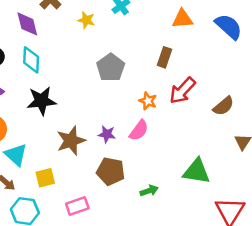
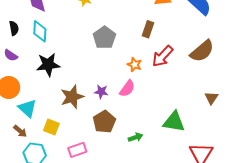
brown semicircle: (223, 106) -> (202, 51), moved, size x1.4
brown pentagon: (111, 171) -> (104, 122), turned 30
yellow square: (45, 178) -> (51, 127), turned 35

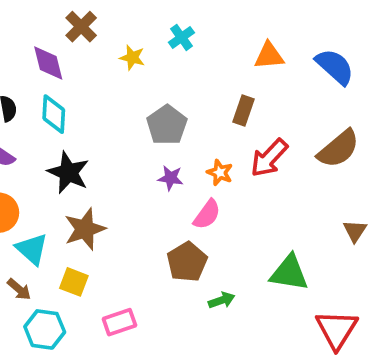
black star: (48, 65) -> (68, 173), turned 30
purple star: (101, 92) -> (171, 178), moved
brown star: (72, 97) -> (85, 229), moved
brown pentagon: (104, 122) -> (187, 262), moved

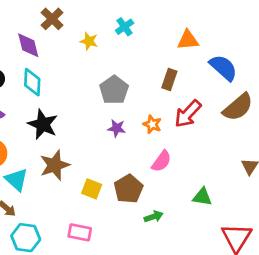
blue semicircle: (335, 67) -> (223, 68), moved
pink semicircle: (207, 214) -> (161, 161), moved
green triangle: (289, 273) -> (202, 197), size x0.7
yellow square: (74, 282) -> (92, 189), moved
pink rectangle: (119, 322) -> (80, 232), turned 30

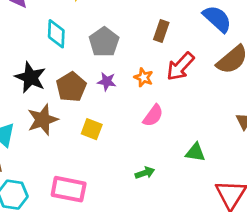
cyan diamond: (32, 82) -> (56, 34), moved
yellow square: (92, 189) -> (92, 129), moved
brown pentagon: (128, 189) -> (71, 87), moved
pink rectangle: (80, 232) -> (69, 189), size x1.4

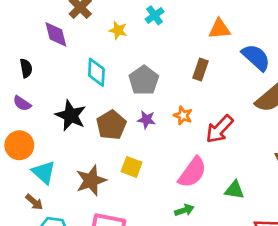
red arrow: (180, 66) -> (219, 129), moved
pink semicircle: (153, 116) -> (192, 172), moved, size x1.4
brown star: (43, 120) -> (91, 180), moved

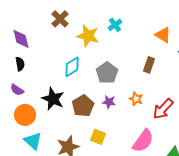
orange triangle: (219, 29) -> (163, 35), turned 36
yellow star: (118, 30) -> (88, 36), size x1.6
purple diamond: (56, 34) -> (21, 39), moved
cyan diamond: (96, 72) -> (72, 67), turned 55
orange circle: (19, 145) -> (25, 115), moved

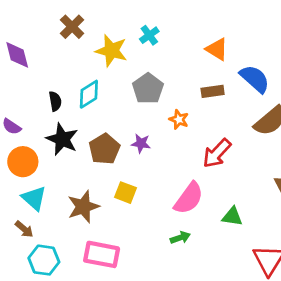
black semicircle: (20, 64) -> (55, 101), moved
brown rectangle: (149, 65) -> (213, 91), moved, turned 63
gray pentagon: (107, 73) -> (148, 89), moved
orange star: (136, 99) -> (179, 119), moved

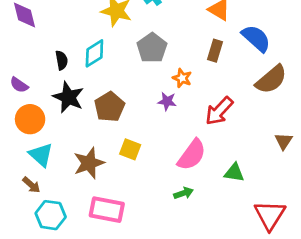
brown rectangle: (213, 91) -> (215, 51), turned -65
purple star: (141, 143) -> (167, 101), moved

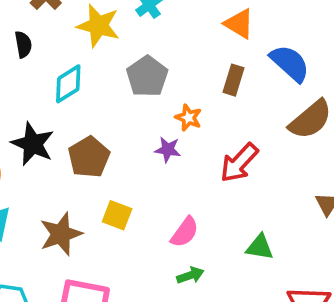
black semicircle: (62, 60) -> (23, 44), moved
pink semicircle: (192, 155) -> (185, 232), moved, size x0.7

